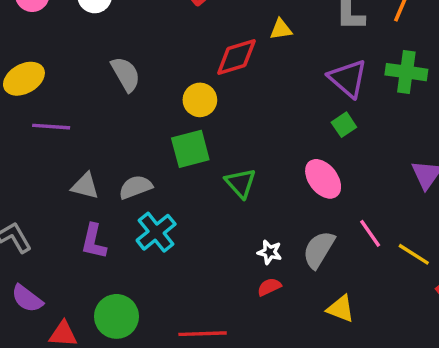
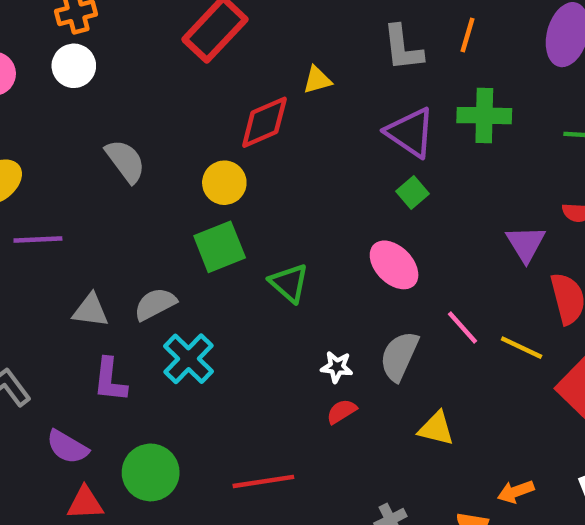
purple semicircle: (27, 299) -> (67, 447), moved

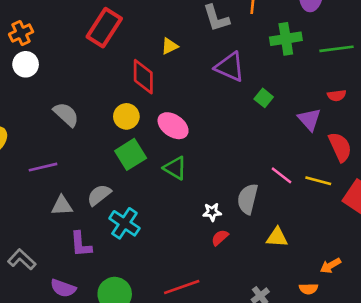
green cross: (484, 116) -> (286, 39), moved
red diamond: (264, 122) -> (143, 77), turned -56
green square: (412, 192) -> (264, 98), moved
purple line: (38, 240) -> (43, 167), moved
pink ellipse: (394, 265) -> (173, 126), moved

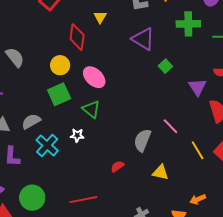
yellow triangle: (170, 46) -> (100, 17), turned -40
yellow line: (318, 181) -> (198, 150), moved, turned 36
white star: (212, 212) -> (77, 135), moved

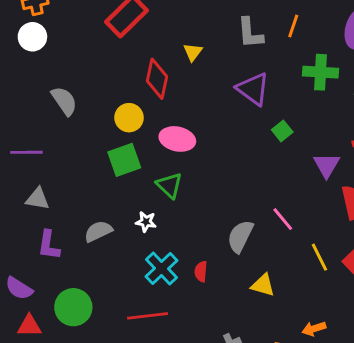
pink ellipse: (94, 77) -> (177, 139), turned -35
gray semicircle: (31, 121) -> (98, 231), moved
cyan cross: (47, 145) -> (161, 268), moved
red semicircle: (117, 166) -> (201, 271), turned -56

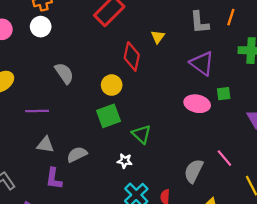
green square: (282, 131) -> (224, 94), turned 32
pink ellipse: (177, 139) -> (197, 104), moved
gray semicircle: (98, 231) -> (77, 154), moved

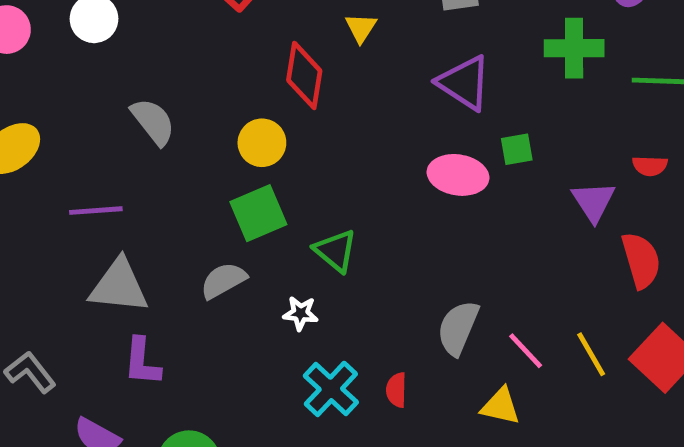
gray triangle: (45, 145) -> (119, 286), size x1.5
gray semicircle: (77, 154) -> (223, 280), moved
pink line: (224, 158) -> (526, 351), moved

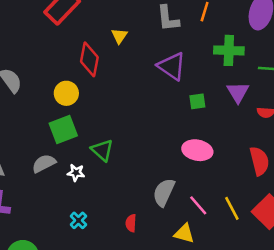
pink ellipse: (458, 175) -> (197, 150), moved
purple triangle: (594, 201) -> (238, 92), moved
white star: (301, 313) -> (76, 173), moved
cyan cross: (331, 389) -> (78, 220), moved, size x0.6

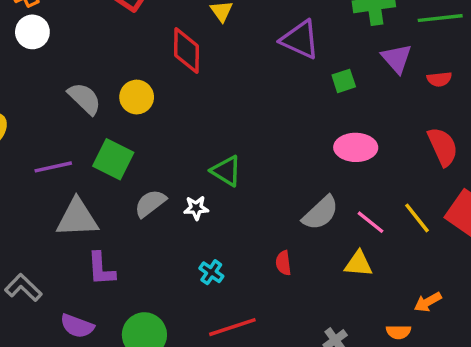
yellow circle: (66, 93) -> (137, 97), moved
green square: (63, 129) -> (113, 159), moved, turned -32
gray semicircle: (164, 192) -> (321, 213), turned -148

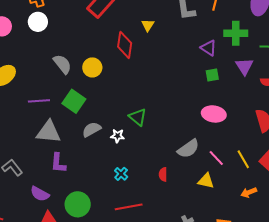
purple triangle: (300, 39) -> (209, 48), moved, size x0.7
orange arrow: (428, 302) -> (249, 192), moved

